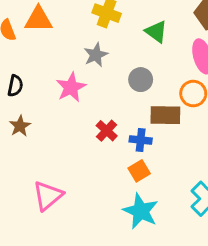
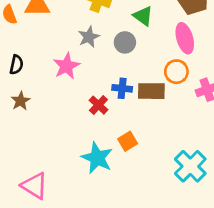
gray circle: (141, 80) -> (125, 42), moved
blue cross: (141, 140) -> (122, 88), moved
pink triangle: (48, 196) -> (34, 186), moved, turned -48
cyan star: (141, 211) -> (97, 158), moved

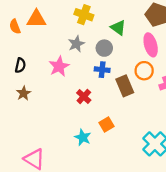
blue cross: (122, 88) -> (102, 70), moved
brown rectangle: (151, 91) -> (125, 86), turned 66
cyan star: (97, 158) -> (83, 137), size x0.7

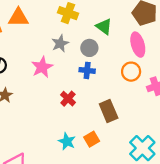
brown rectangle: (125, 86) -> (109, 111), moved
orange square: (106, 125) -> (92, 139), moved

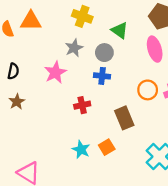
orange circle: (131, 72) -> (148, 90), moved
red cross: (68, 99) -> (82, 105), turned 35

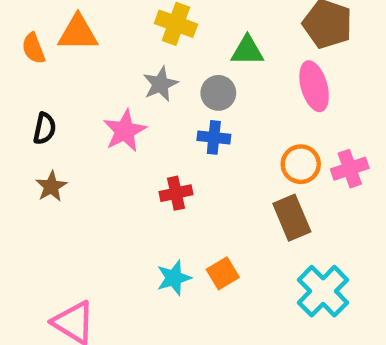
green triangle: (120, 30) -> (247, 51), turned -36
brown rectangle: (124, 118) -> (292, 218), moved
cyan star: (81, 150) -> (174, 278), turned 30

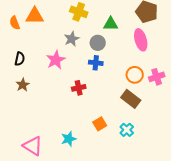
brown rectangle: (292, 218) -> (131, 99), turned -30
cyan star: (174, 278) -> (69, 139), moved
cyan cross: (323, 291) -> (127, 130), moved, size x0.6

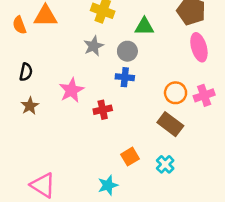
pink ellipse: (141, 40) -> (199, 47), moved
pink star: (56, 60) -> (71, 90), moved
cyan star: (69, 139) -> (108, 185), moved

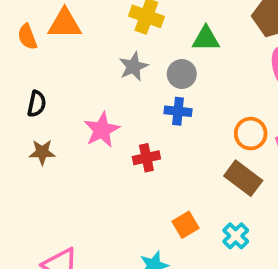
brown star: (30, 106) -> (42, 152), turned 30

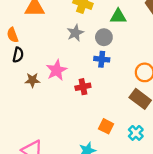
orange semicircle: (27, 37) -> (13, 35), moved
brown star: (42, 152) -> (32, 80), moved
orange square: (186, 225) -> (106, 126), turned -32

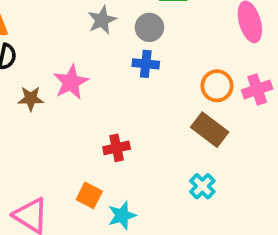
red cross: (83, 87) -> (117, 148), moved
orange square: (106, 126) -> (89, 195), moved

